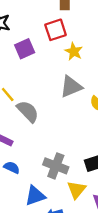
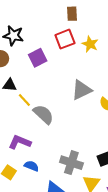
yellow star: (74, 51) -> (90, 44), moved

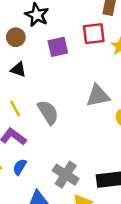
yellow line: (24, 100) -> (15, 109), moved
blue semicircle: (31, 166) -> (20, 167), turned -96

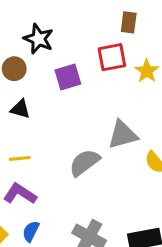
yellow line: (15, 109) -> (20, 158), turned -63
gray semicircle: (48, 112) -> (84, 163), moved, turned -90

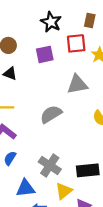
black star: (39, 39) -> (51, 22), moved
gray triangle: (123, 135) -> (77, 84), moved

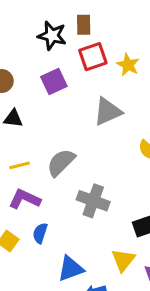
brown rectangle: (90, 20) -> (84, 25), moved
gray semicircle: (51, 114) -> (61, 163), moved
gray cross: (50, 166) -> (93, 201), moved

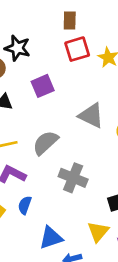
black star: (52, 36) -> (17, 48), moved
purple square: (54, 81) -> (43, 86), moved
gray triangle: (108, 112) -> (91, 116), moved, turned 48

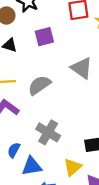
gray cross: (73, 178) -> (48, 132), moved
blue semicircle: (25, 205) -> (14, 150), moved

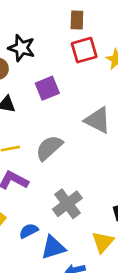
gray cross: (48, 132) -> (67, 204), turned 30
blue semicircle: (14, 150) -> (29, 231), turned 42

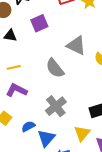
gray semicircle: (49, 148) -> (55, 68), moved, turned -85
blue triangle: (53, 248) -> (46, 138), turned -30

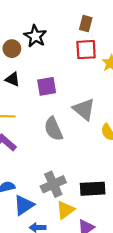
purple square: (39, 23) -> (47, 86), moved
gray cross: (56, 106) -> (53, 184), moved

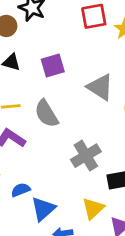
gray semicircle: (53, 129) -> (46, 114), moved
gray cross: (53, 184) -> (86, 156), moved

